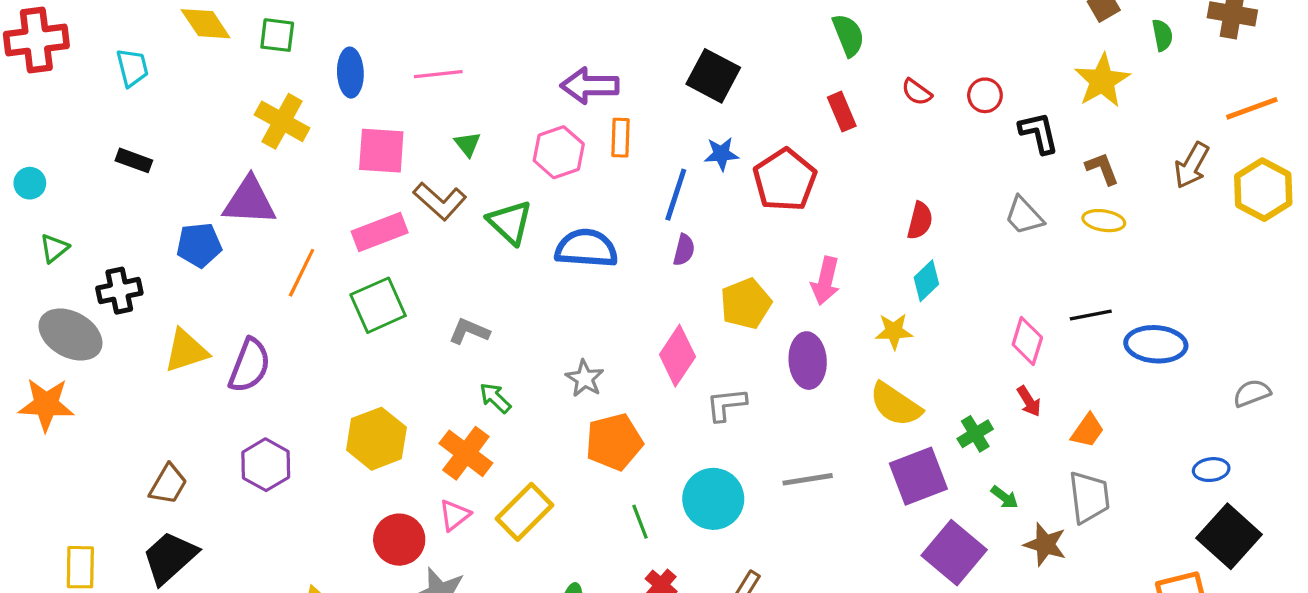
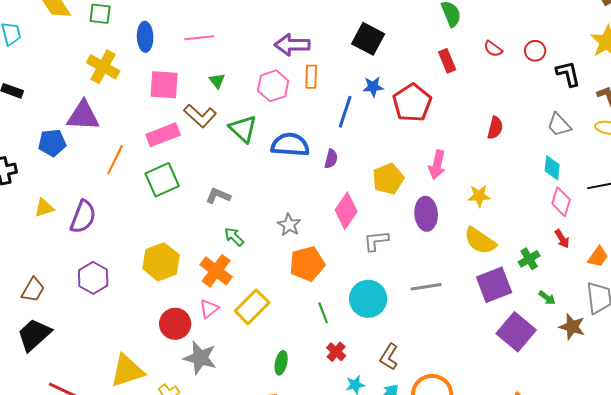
purple semicircle: (684, 250) -> (331, 159), moved
cyan diamond: (926, 281) -> (552, 168), moved, turned -40
yellow triangle: (186, 351) -> (44, 208), size x0.7

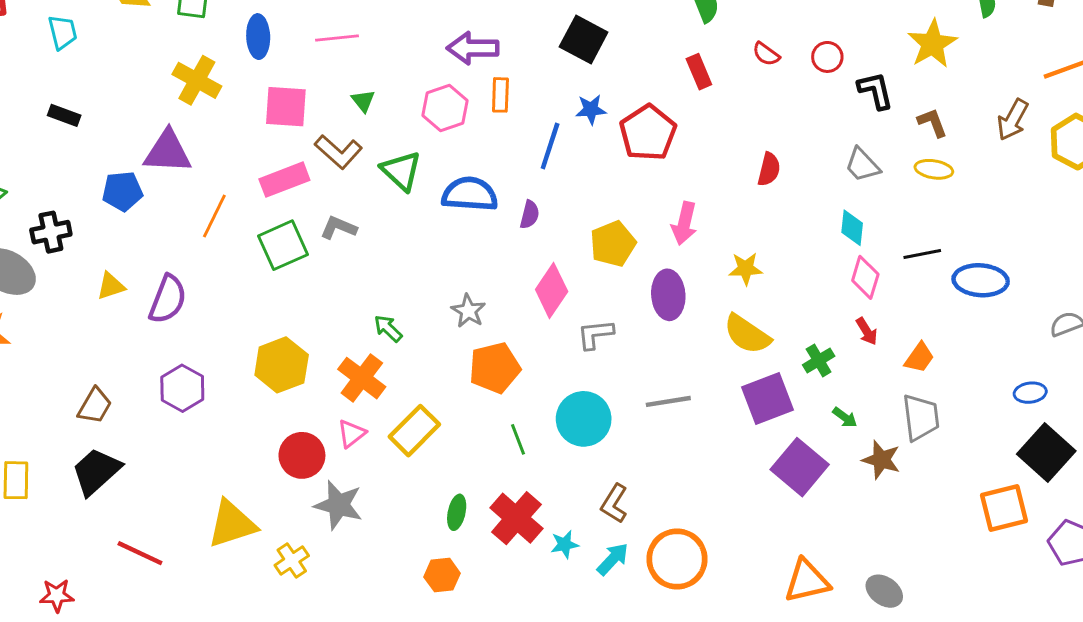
gray L-shape: (218, 196) -> (338, 228), moved
red cross: (336, 352) -> (516, 518), moved, size x1.8

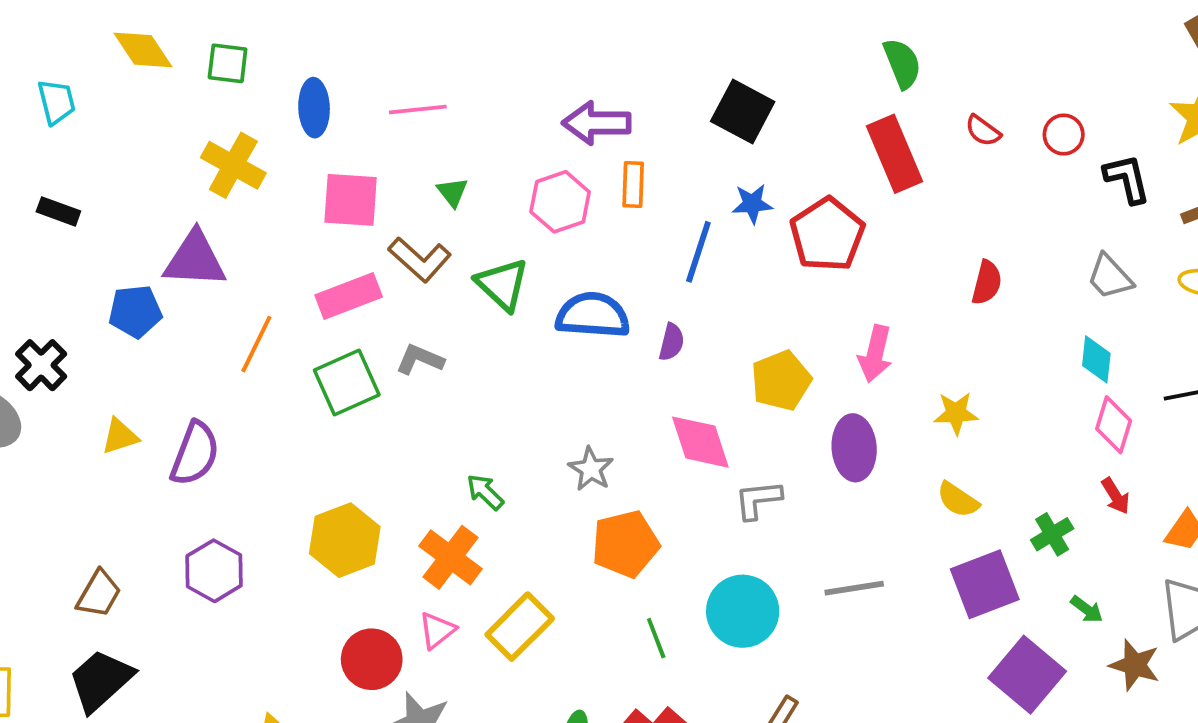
red rectangle: (699, 72) -> (894, 154), size x1.6
black cross: (51, 232) -> (41, 365), turned -33
pink diamond: (552, 290) -> (700, 442), turned -52
yellow semicircle: (747, 334) -> (958, 500), size x0.7

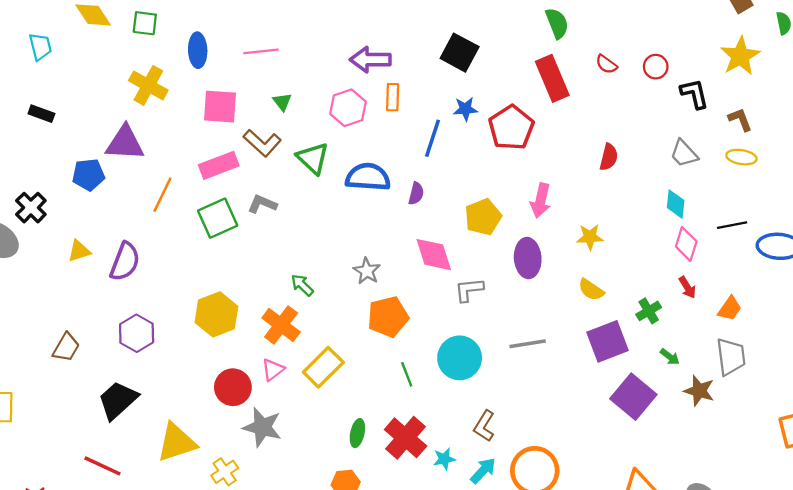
black trapezoid: (101, 680) -> (118, 400), moved

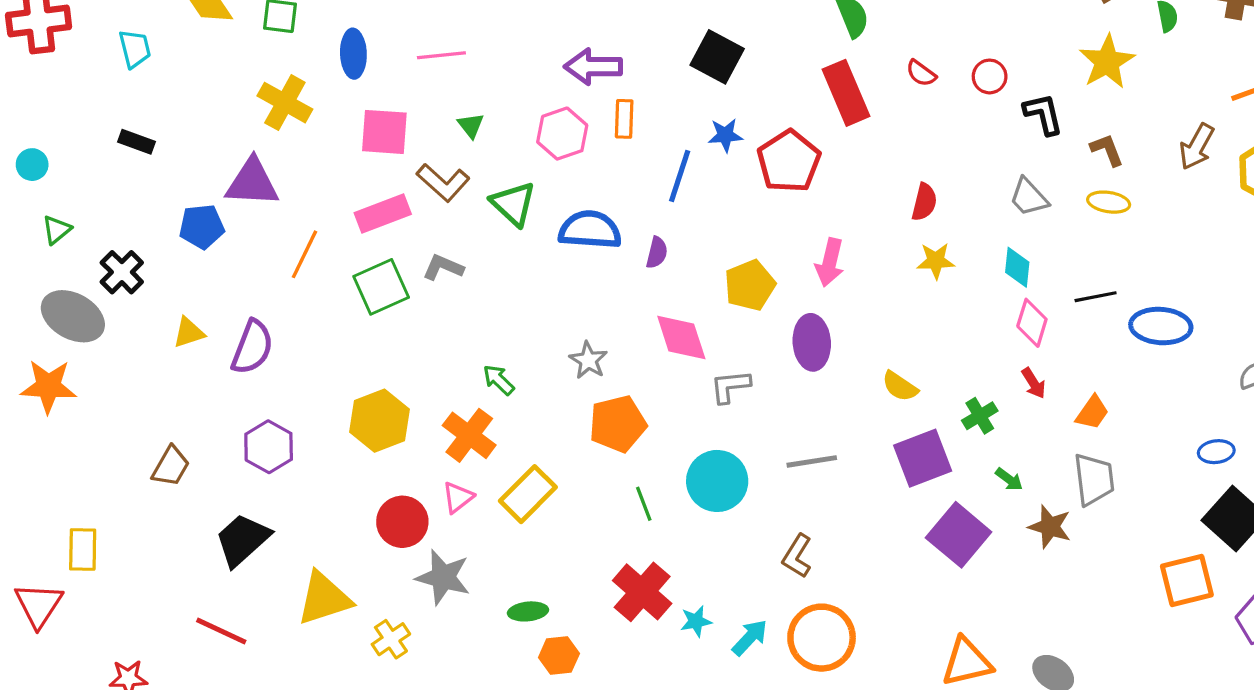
yellow star: (590, 237) -> (936, 261), moved
brown L-shape: (484, 426) -> (797, 556), moved
green ellipse: (357, 433) -> (528, 611), moved, turned 72

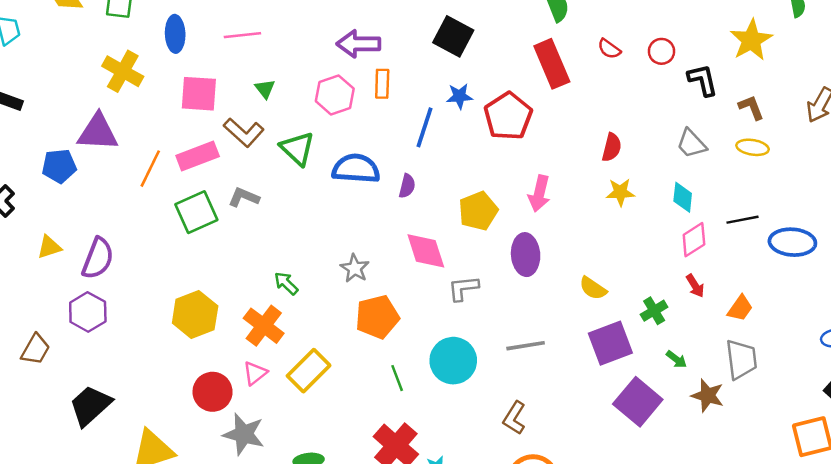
orange line: (304, 254) -> (150, 169), moved
pink diamond: (1032, 323) -> (694, 240), turned 40
purple hexagon: (269, 447) -> (88, 312), moved

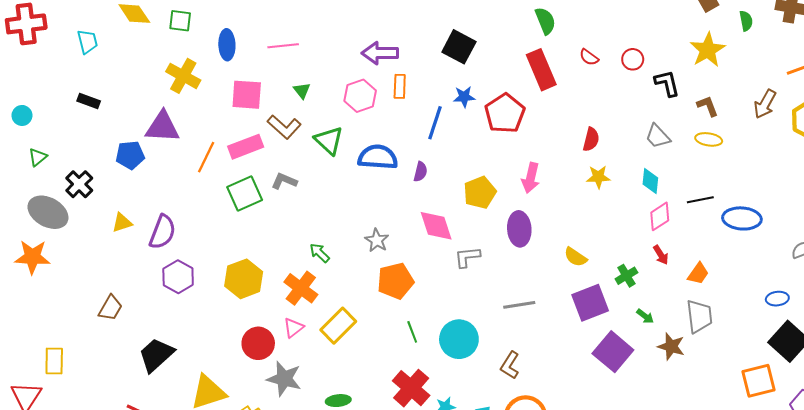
purple hexagon: (88, 312) -> (178, 277), moved
cyan circle: (453, 361) -> (459, 339), moved

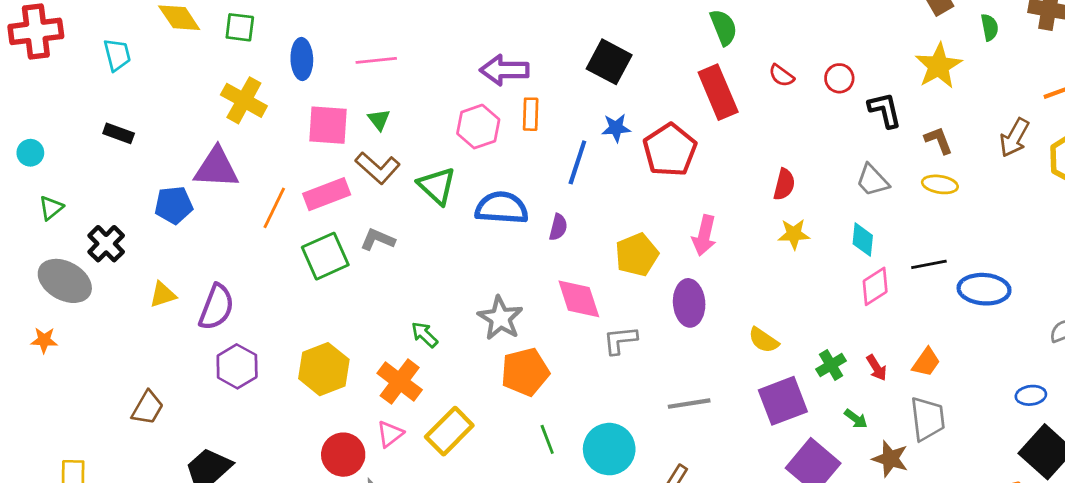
green triangle: (302, 91) -> (379, 120), moved
gray star: (377, 240) -> (500, 318), size x1.4
red arrow: (661, 255) -> (877, 368), moved
orange star: (32, 257) -> (44, 340), size x0.6

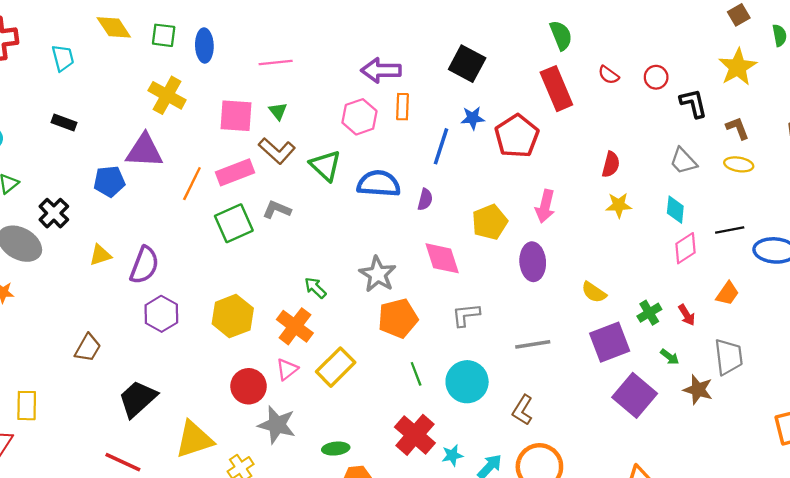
blue ellipse: (302, 59) -> (204, 46), moved
gray L-shape: (620, 340) -> (466, 315), moved
orange trapezoid: (926, 362) -> (727, 293), moved

